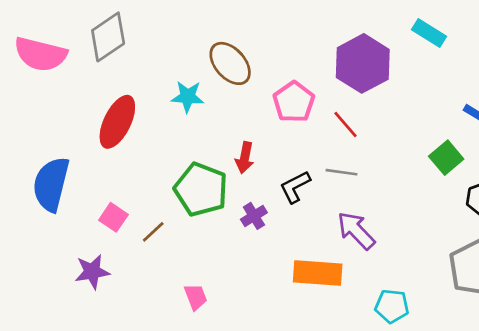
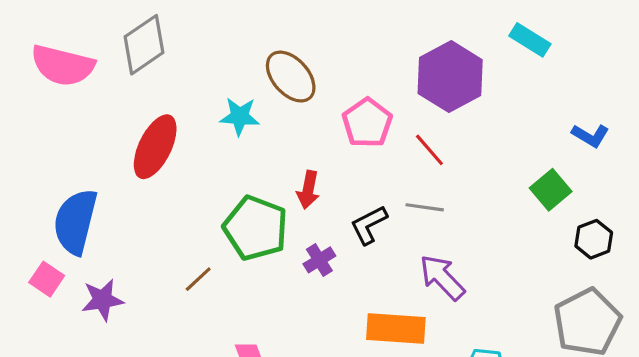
pink square: (113, 217) -> (47, 279), moved
purple star: (92, 272) -> (103, 300), moved

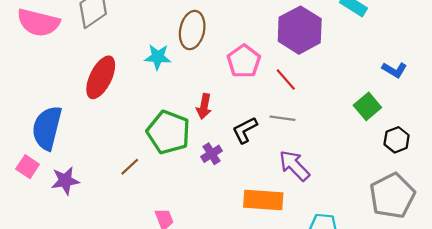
brown ellipse: (291, 77) -> (192, 30), turned 54

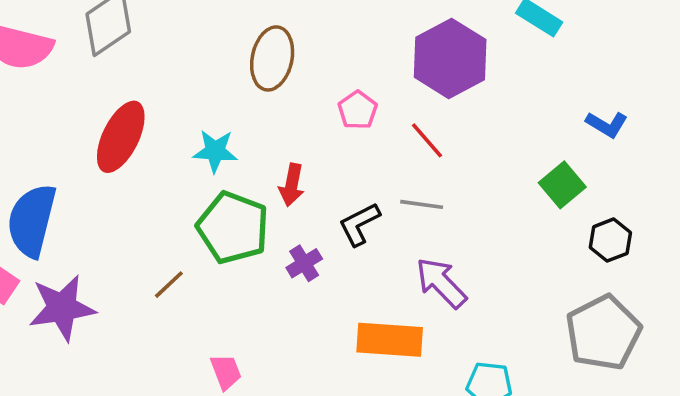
cyan star: (158, 57) -> (215, 151), moved
pink pentagon: (244, 61) -> (358, 110), size x0.7
purple star: (65, 181) -> (62, 308), size x1.4

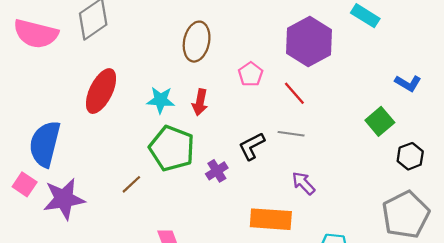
red arrow: (292, 185) -> (200, 102), moved
purple arrow: (441, 283) -> (303, 183), size x0.7

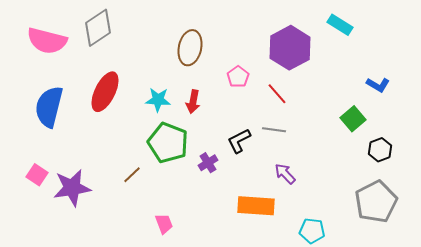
blue semicircle: (45, 144) -> (49, 107), moved

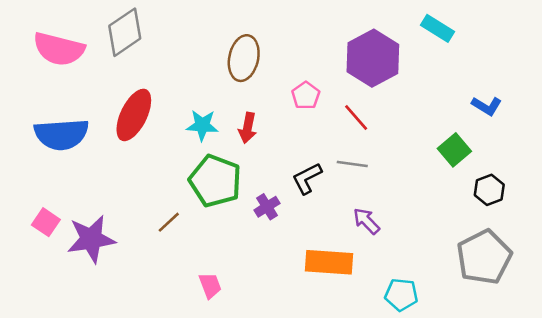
blue semicircle: (49, 107) -> (61, 134), turned -108

